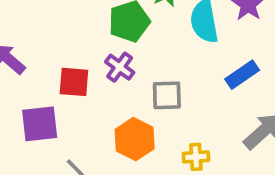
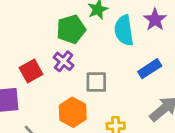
red square: (74, 82) -> (31, 71), turned -35

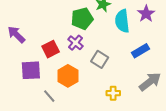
gray square: (96, 82) -> (100, 59), turned 30
orange hexagon: (73, 112) -> (68, 76), moved

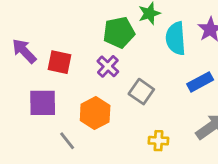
red square: (51, 49) -> (59, 62), moved, turned 36

